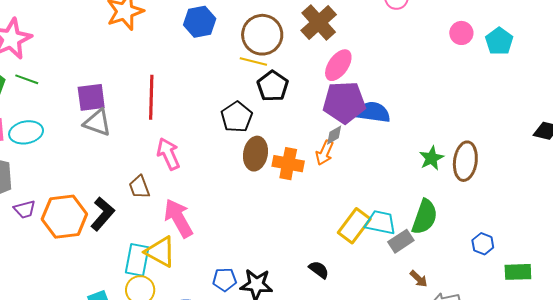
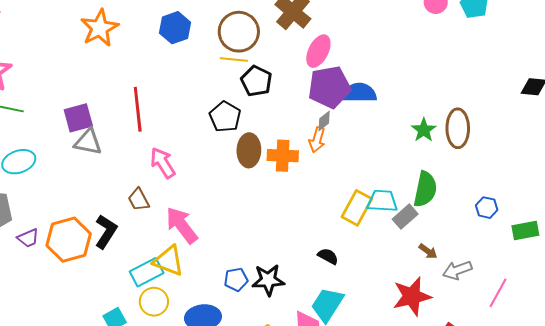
cyan rectangle: (137, 260) -> (147, 272), turned 60

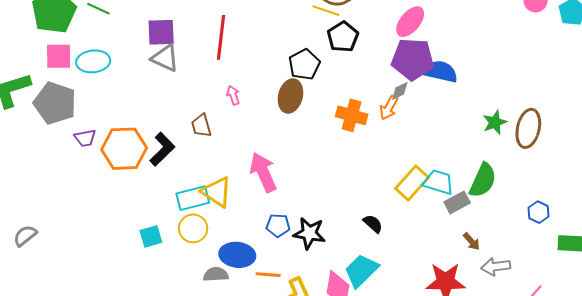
brown ellipse: (249, 150) -> (290, 96), moved
pink arrow: (163, 163) -> (233, 95), size x0.6
pink arrow: (182, 225) -> (263, 172), moved

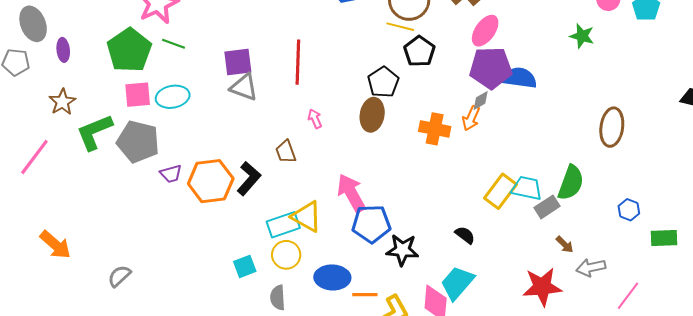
green star: (495, 122) -> (582, 36), moved, turned -30
blue pentagon: (278, 225) -> (371, 224), moved, size x1.6
gray semicircle: (216, 274) -> (278, 298), moved, turned -85

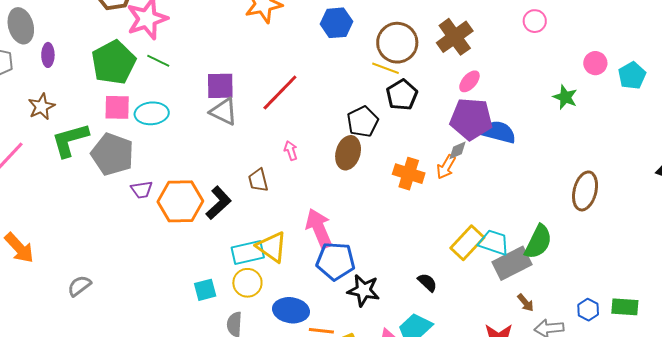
pink ellipse: (485, 31) -> (469, 81), size x0.7
red line: (298, 62) -> (280, 92), turned 36
gray rectangle: (547, 207) -> (512, 263), size x1.5
blue hexagon: (629, 210) -> (588, 310), moved

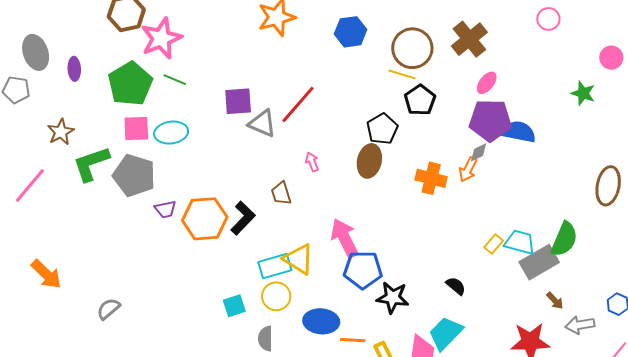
purple ellipse: (48, 55) -> (74, 69), moved
gray triangle: (224, 112) -> (262, 123), moved
yellow rectangle: (467, 243) -> (494, 244), size x0.6

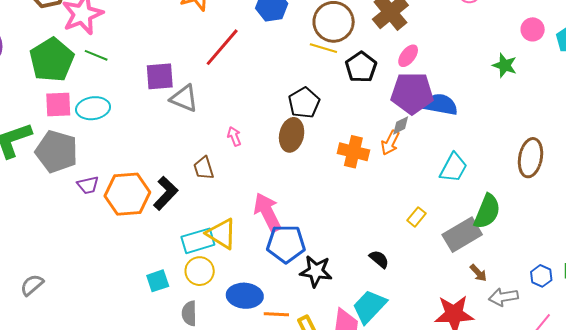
black pentagon: (420, 100) -> (361, 67), moved
red line: (298, 104) -> (222, 47), moved
cyan trapezoid: (520, 242) -> (453, 168), moved, turned 104

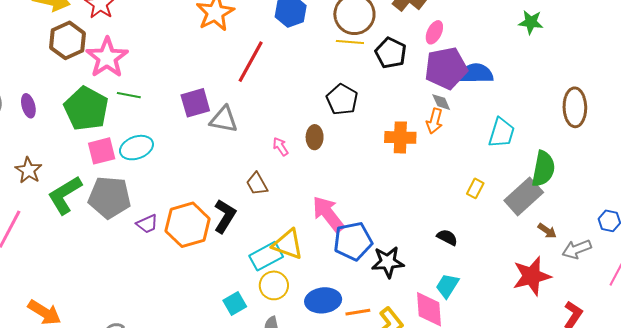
gray diamond: (401, 125) -> (441, 102), turned -75
brown ellipse: (292, 135) -> (315, 137), moved, size x0.7
cyan trapezoid: (369, 306) -> (447, 286), size x0.7

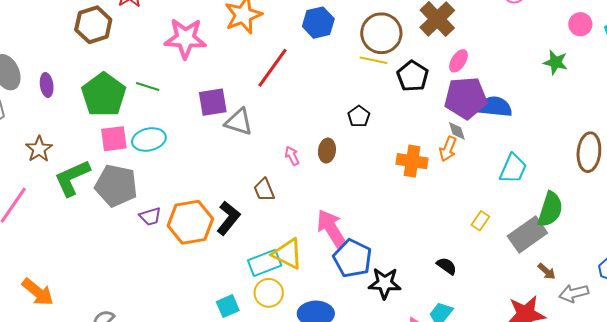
pink star: (107, 58) -> (185, 38), moved, turned 30
black pentagon: (342, 99) -> (359, 116), size x0.7
blue pentagon: (353, 241) -> (353, 258), turned 30

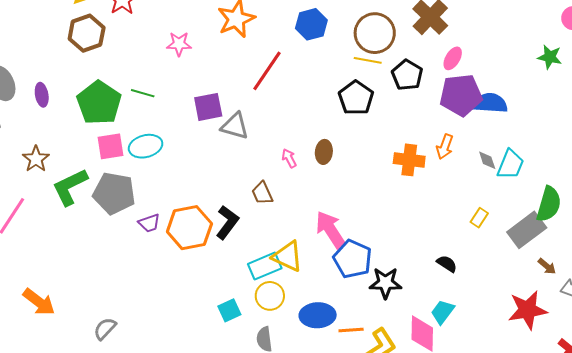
pink star: (185, 38) -> (179, 44), size x0.6
black pentagon: (359, 116) -> (356, 98), moved, size x1.6
gray diamond: (457, 131) -> (487, 160), moved

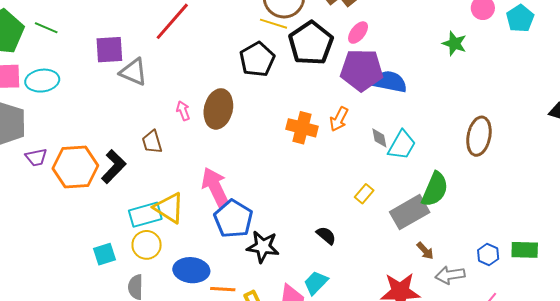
black pentagon: (407, 75) -> (311, 43), size x1.4
brown ellipse: (324, 152) -> (218, 109), size x1.6

